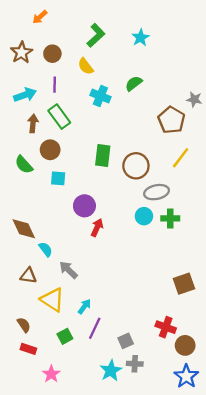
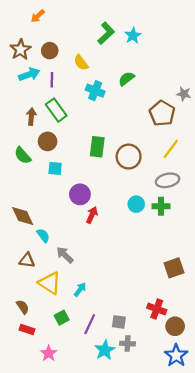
green L-shape: (96, 35) -> (106, 33), moved
cyan arrow: (25, 95) -> (29, 74), moved
gray ellipse: (157, 192) -> (168, 180), moved
purple line: (95, 328) -> (90, 324), moved
gray square: (126, 341) -> (119, 322), turned 32

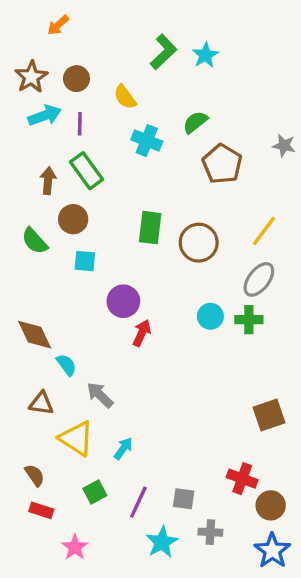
brown pentagon: (162, 113) -> (222, 164), moved
gray ellipse: (168, 180) -> (259, 279), turned -40
gray cross: (128, 344) -> (210, 532), moved

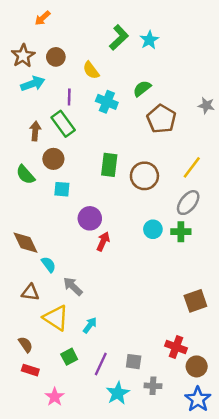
purple line: (80, 124) -> (69, 97), moved

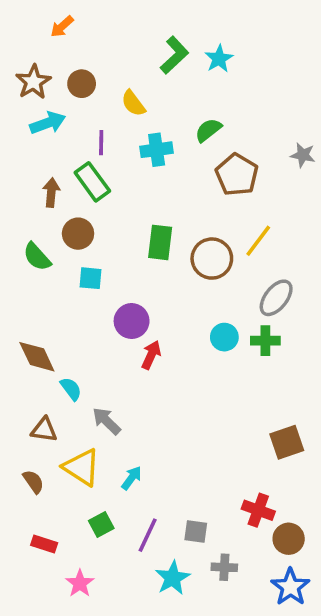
cyan cross: (107, 102) -> (157, 150), turned -30
yellow line: (192, 167) -> (258, 241), moved
brown semicircle: (25, 345) -> (33, 482), moved

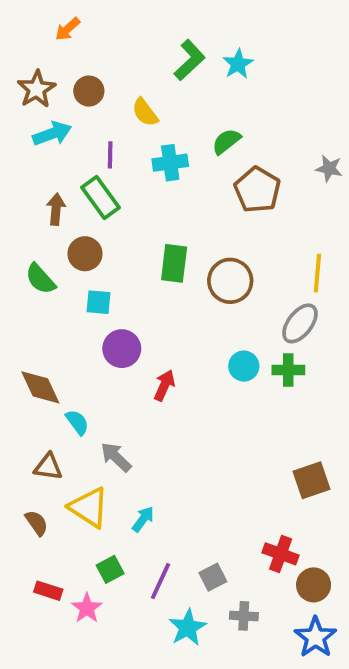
yellow line: (258, 241) -> (317, 273), moved, turned -32
purple circle: (132, 321) -> (122, 349), moved
gray square: (196, 532) -> (213, 577), turned -35
pink star: (80, 583) -> (87, 608), moved

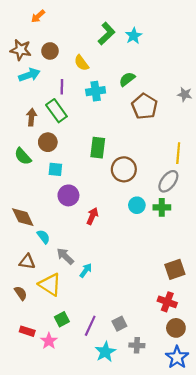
brown star: (37, 89) -> (21, 50), turned -30
brown circle: (230, 281) -> (124, 169), moved
cyan arrow: (143, 519) -> (86, 270), moved
red cross: (281, 554) -> (167, 302), moved

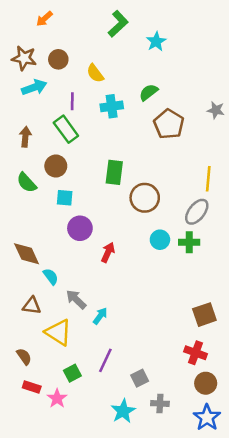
green L-shape: (106, 34) -> (118, 24), moved
brown arrow: (32, 117) -> (25, 137), moved
brown semicircle: (21, 293) -> (24, 357), moved
purple line: (90, 326) -> (105, 360), moved

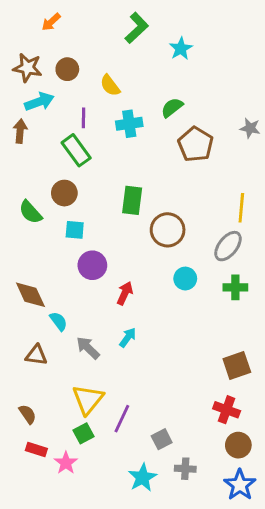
brown arrow: (25, 137) -> (20, 131), moved
green cross: (189, 242) -> (235, 287), moved
cyan arrow: (100, 316) -> (128, 337), moved
yellow triangle: (58, 332) -> (88, 399), moved, turned 36

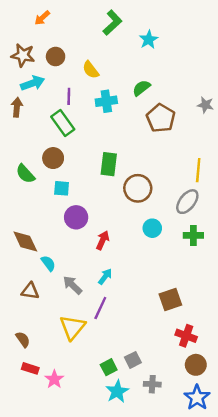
brown square: (237, 365) -> (170, 300), moved
purple line: (122, 419) -> (100, 308), moved
green square: (84, 433) -> (109, 367), moved

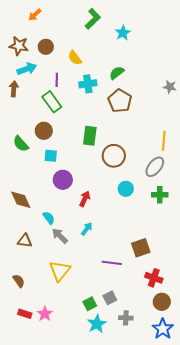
brown pentagon: (161, 118) -> (120, 101), moved
cyan semicircle: (48, 263) -> (49, 218), moved
purple line: (100, 308) -> (112, 263), moved, turned 72
red rectangle: (30, 368) -> (25, 314), moved

